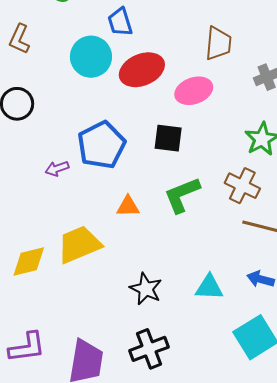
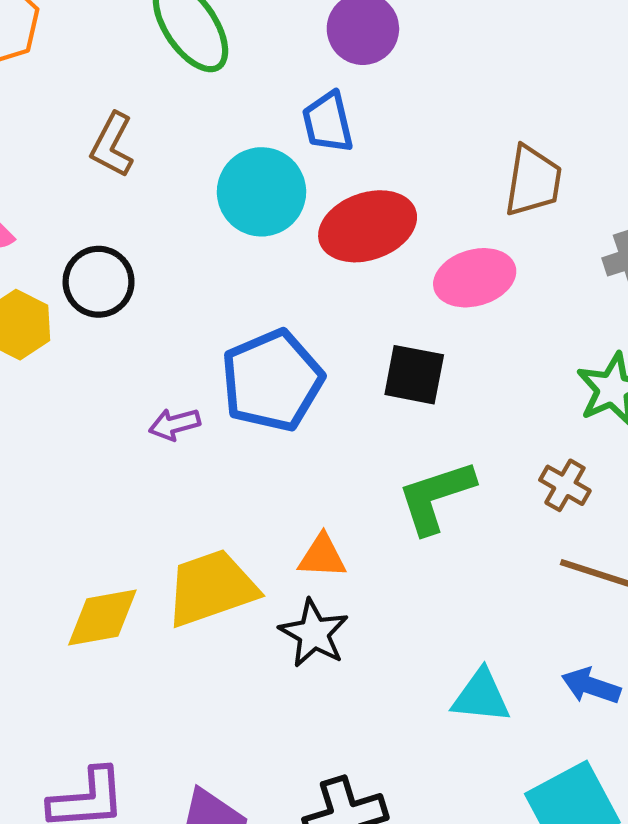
brown cross: (242, 186) -> (565, 485), size x0.7
orange triangle: (128, 206) -> (322, 556), moved
black star: (146, 289) -> (314, 633), moved

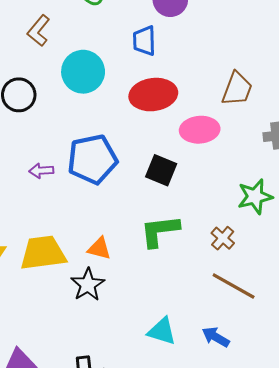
cyan circle: (261, 192) -> (83, 72), moved

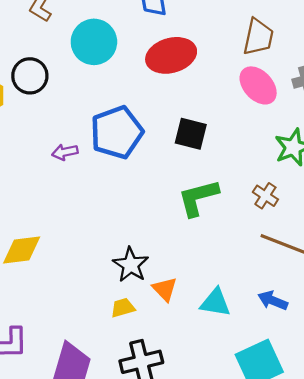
pink ellipse: (200, 130) -> (258, 85), moved, turned 60
orange triangle: (99, 248) -> (165, 289), moved, turned 40
yellow trapezoid: (43, 253) -> (123, 308), moved, size x0.5

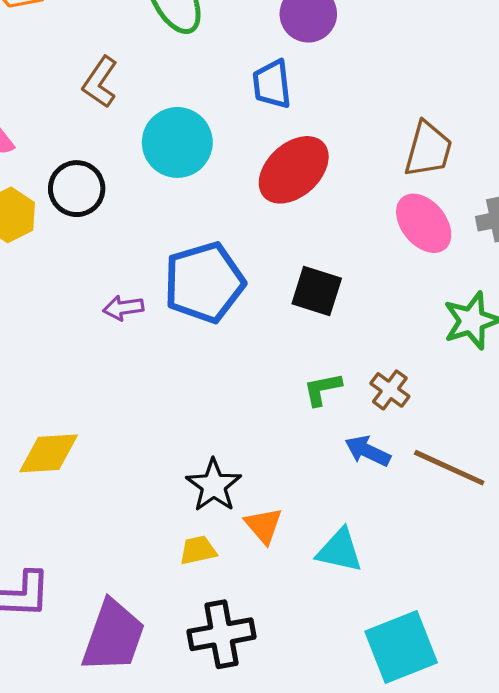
red ellipse: (171, 55) -> (294, 170), turned -30
brown cross: (265, 196) -> (390, 390), moved
green L-shape: (198, 198) -> (322, 389), size x0.6
blue arrow: (273, 301) -> (368, 451), moved

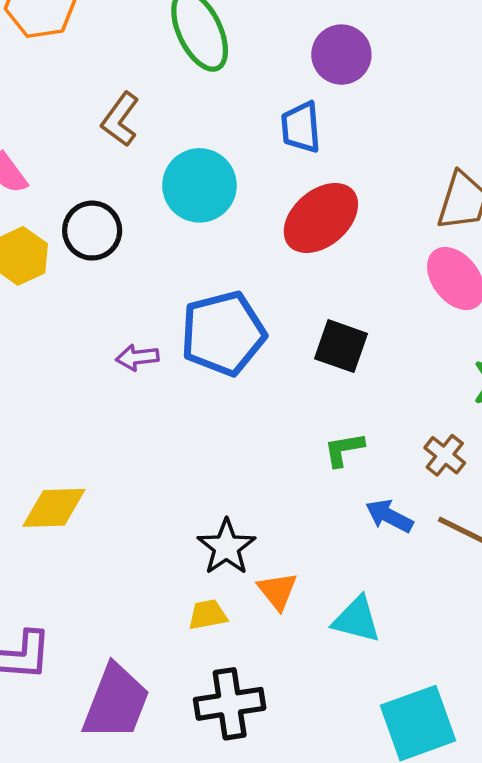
brown cross: (390, 390) -> (445, 455), moved

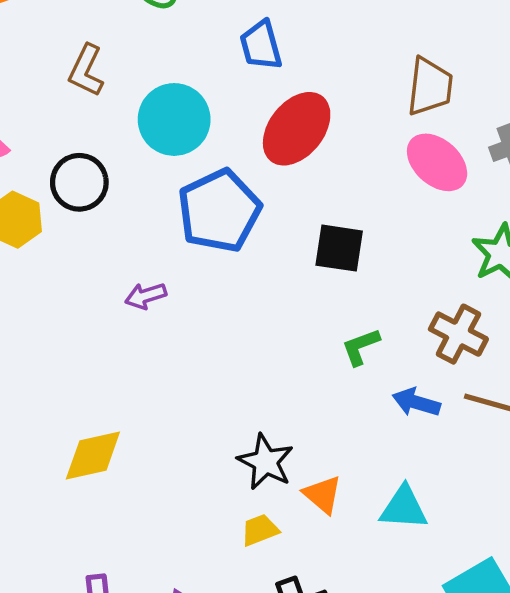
blue pentagon: (223, 333) -> (219, 211), moved
brown cross: (445, 455) -> (458, 334), size x1.4

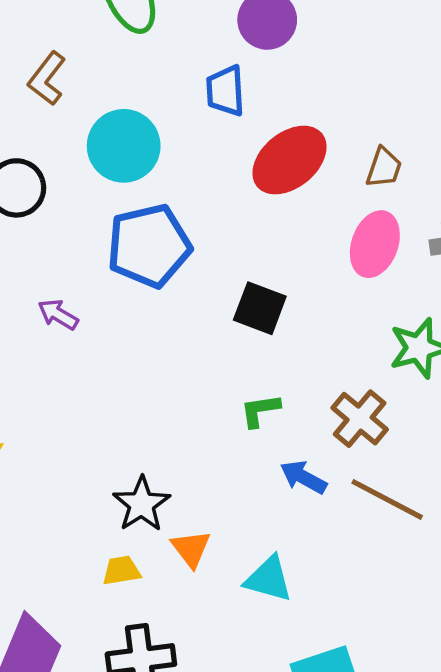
brown trapezoid: (430, 87) -> (384, 168), size x0.7
red ellipse: (297, 129) -> (289, 160), moved
pink ellipse: (437, 162) -> (375, 244), turned 56
purple arrow: (146, 296) -> (58, 314), turned 36

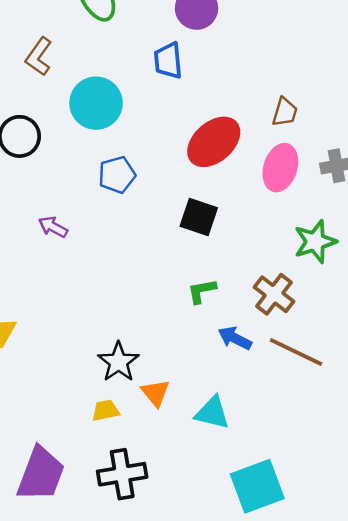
red ellipse: (289, 160) -> (214, 142), moved
blue pentagon: (149, 246) -> (117, 175), size x0.6

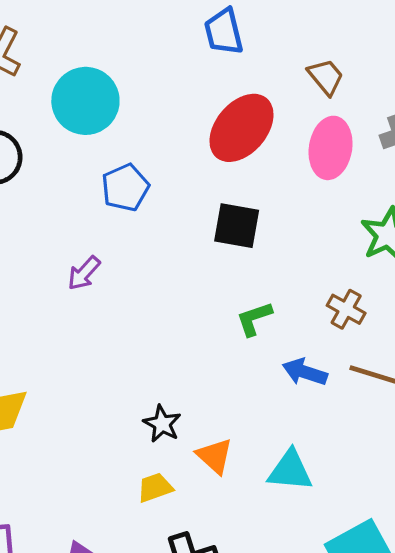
blue trapezoid: (168, 61) -> (224, 32), moved
brown trapezoid: (285, 112) -> (326, 77), turned -48
purple arrow: (53, 227) -> (84, 273), moved, turned -68
brown cross: (274, 294) -> (346, 309), size x0.7
black star: (118, 362) -> (162, 424), size x0.7

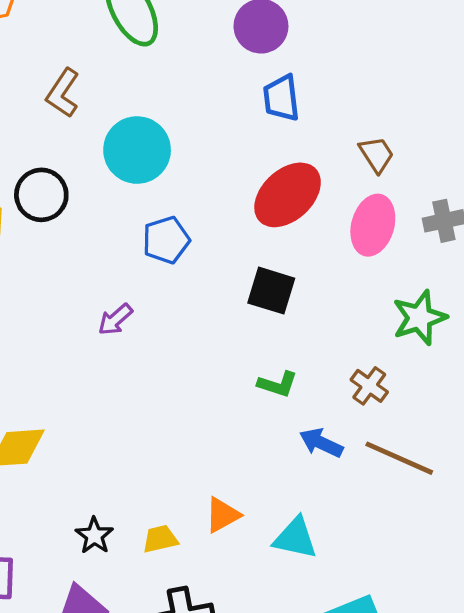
green L-shape: (254, 319) -> (278, 384), turned -150
black star: (162, 424) -> (94, 536), moved
orange triangle: (215, 456) -> (222, 515), turned 42

